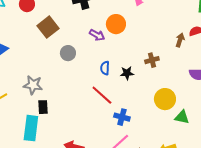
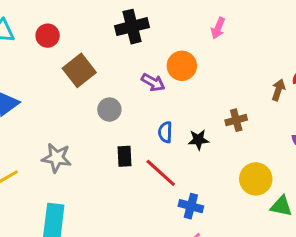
black rectangle: (43, 107) -> (124, 156), moved

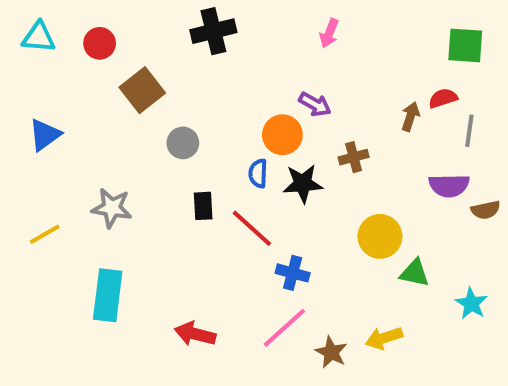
orange circle: (182, 66) -> (282, 135), moved
purple arrow: (153, 82) -> (315, 104), moved
black star: (198, 140) -> (303, 184), size x1.4

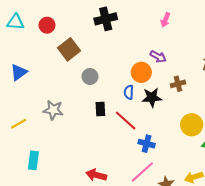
cyan rectangle: (108, 295) -> (33, 160), moved, size x0.7

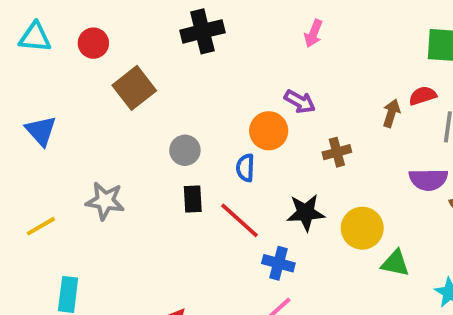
blue triangle: (19, 72) -> (41, 131), turned -36
gray circle: (90, 77) -> (185, 150), moved
black star: (152, 97) -> (306, 213), moved

